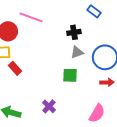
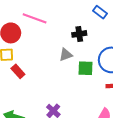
gray triangle: (77, 52) -> (66, 55), moved
green square: (70, 75) -> (85, 68), moved

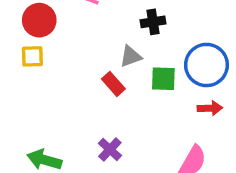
red rectangle: (18, 71) -> (113, 84), moved

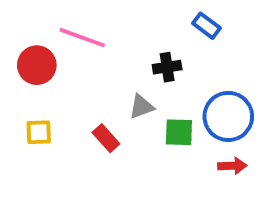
yellow square: (32, 56) -> (39, 132), moved
red rectangle: (113, 84) -> (106, 138), moved

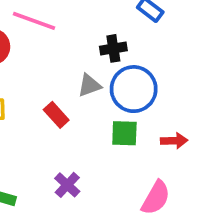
blue circle: (228, 116) -> (134, 89), moved
green square: (179, 132) -> (124, 133), moved

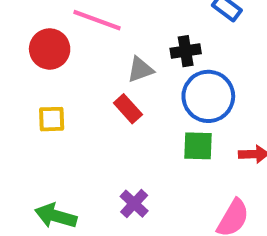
gray triangle: (89, 85) -> (140, 70), moved
red rectangle: (56, 115) -> (128, 109), moved

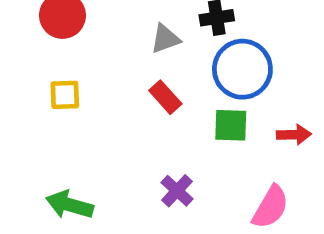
red rectangle: (128, 109) -> (165, 97), moved
purple cross: (134, 204) -> (177, 191), moved

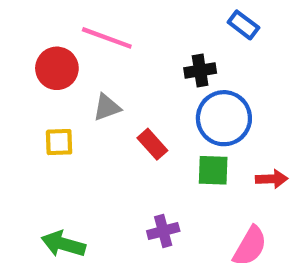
gray triangle: (165, 39) -> (107, 107), moved
purple cross: (177, 191) -> (163, 231), turned 32

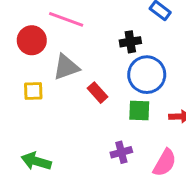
gray triangle: (107, 107) -> (66, 67), size x1.4
purple cross: (163, 231) -> (121, 152), moved

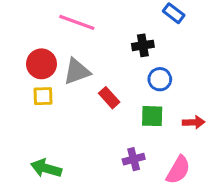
red circle: (32, 40) -> (41, 64), moved
blue circle: (147, 75) -> (160, 79), size x0.6

